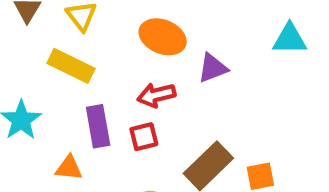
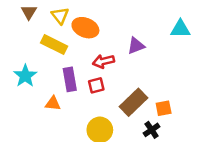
orange ellipse: (163, 37) -> (85, 28), moved

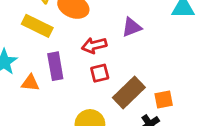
red square: (96, 85) -> (100, 73), moved
orange triangle: (53, 103) -> (30, 83), moved

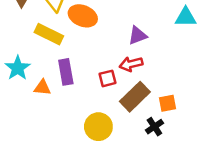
red arrow: (94, 45) -> (131, 64), moved

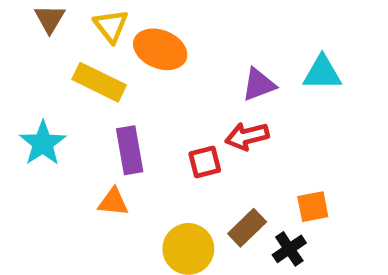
cyan triangle: (186, 17) -> (322, 73), moved
orange triangle: (42, 88) -> (113, 202), moved
brown rectangle: (135, 97) -> (247, 228), moved, size x0.7

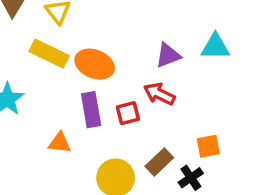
orange ellipse: (160, 49) -> (95, 64), moved
red arrow: (247, 136) -> (159, 94), turned 40
purple rectangle: (130, 150) -> (91, 110), moved

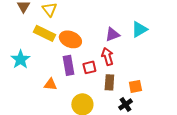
cyan triangle: (215, 47) -> (139, 29), turned -30
red arrow: (159, 94) -> (107, 56), turned 48
brown rectangle: (159, 162) -> (109, 82), moved, turned -42

